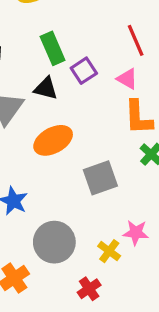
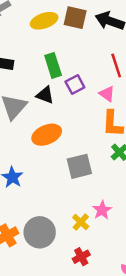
pink star: (136, 233) -> (102, 210), turned 30
gray circle: (54, 242) -> (40, 232), moved
red cross: (89, 289) -> (81, 257), moved

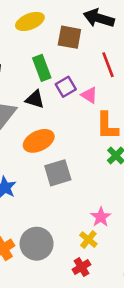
brown square: (75, 18) -> (69, 37), moved
pink triangle: (107, 94) -> (89, 95), moved
gray square: (79, 166) -> (58, 173), moved
yellow cross: (81, 222) -> (88, 240), moved

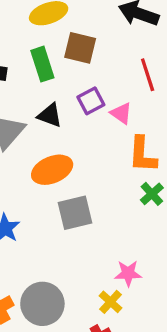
brown square: (69, 37) -> (80, 48), moved
green rectangle: (42, 68) -> (42, 64), moved
pink star: (101, 217) -> (128, 273), turned 30

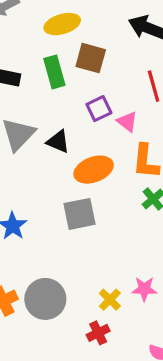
black triangle: (50, 115) -> (58, 142), moved
orange ellipse: (52, 170) -> (94, 170), moved
pink star: (128, 273) -> (144, 289), moved

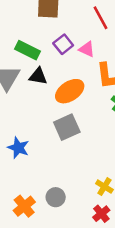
green rectangle: (54, 72) -> (27, 50), moved, turned -35
gray circle: (45, 299) -> (56, 197), size x0.6

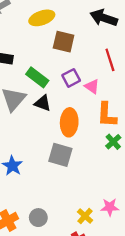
orange ellipse: (70, 91) -> (69, 122), turned -64
gray square: (67, 127) -> (60, 155), turned 30

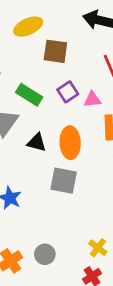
pink triangle: (92, 87) -> (92, 99), turned -35
black triangle: (43, 103) -> (37, 142), moved

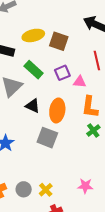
yellow ellipse: (28, 27) -> (33, 35), moved
yellow cross: (98, 248) -> (46, 190), moved

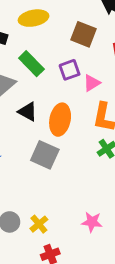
brown square: (59, 41) -> (83, 34), moved
pink triangle: (80, 82) -> (92, 83), turned -40

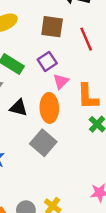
pink triangle: (92, 83) -> (61, 81), moved
gray square: (45, 155) -> (43, 143), turned 30

